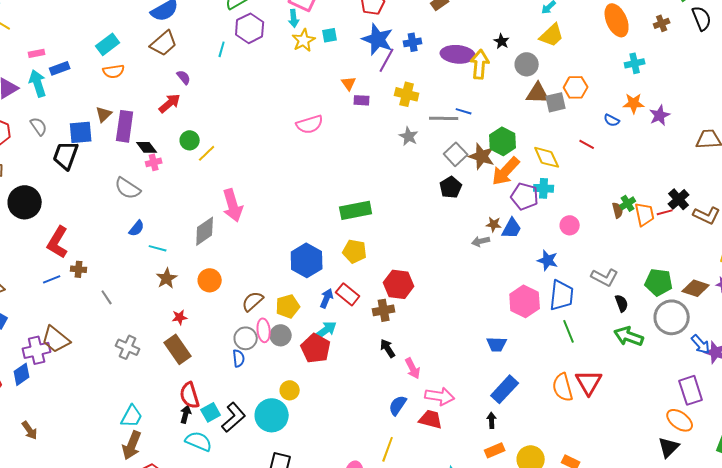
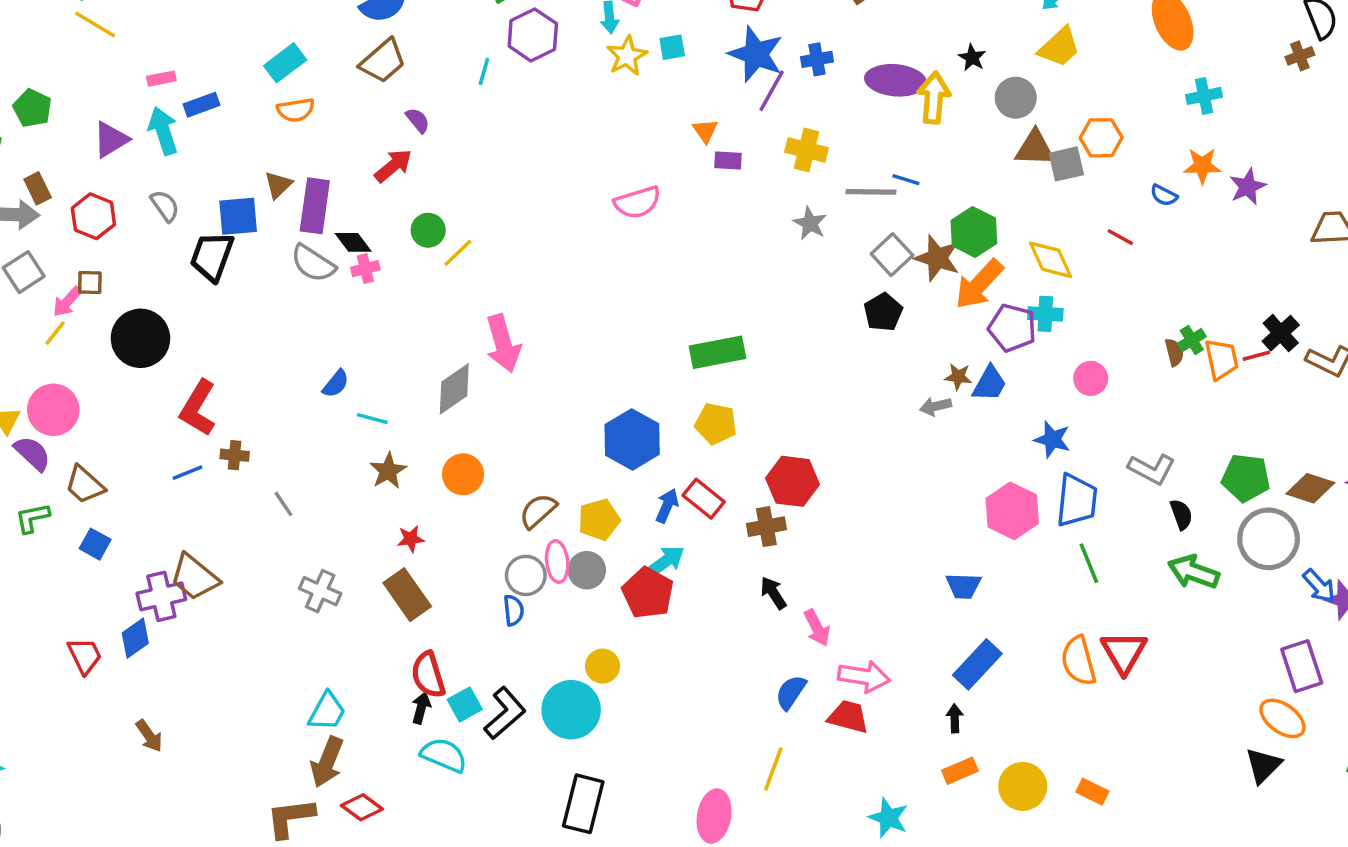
brown cross: (662, 23) -> (1300, 56), moved
gray semicircle: (128, 188) -> (313, 263), moved

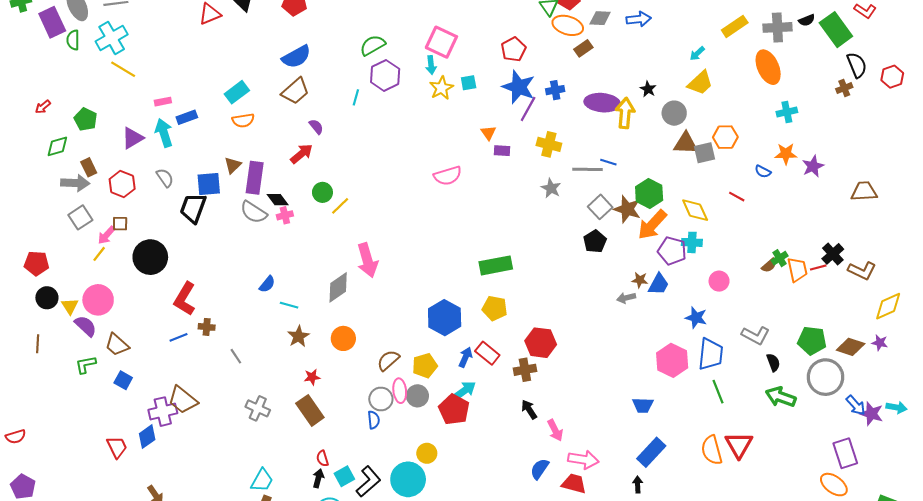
brown semicircle: (1174, 352) -> (769, 265), turned 63
red semicircle: (428, 675) -> (322, 458), size x0.6

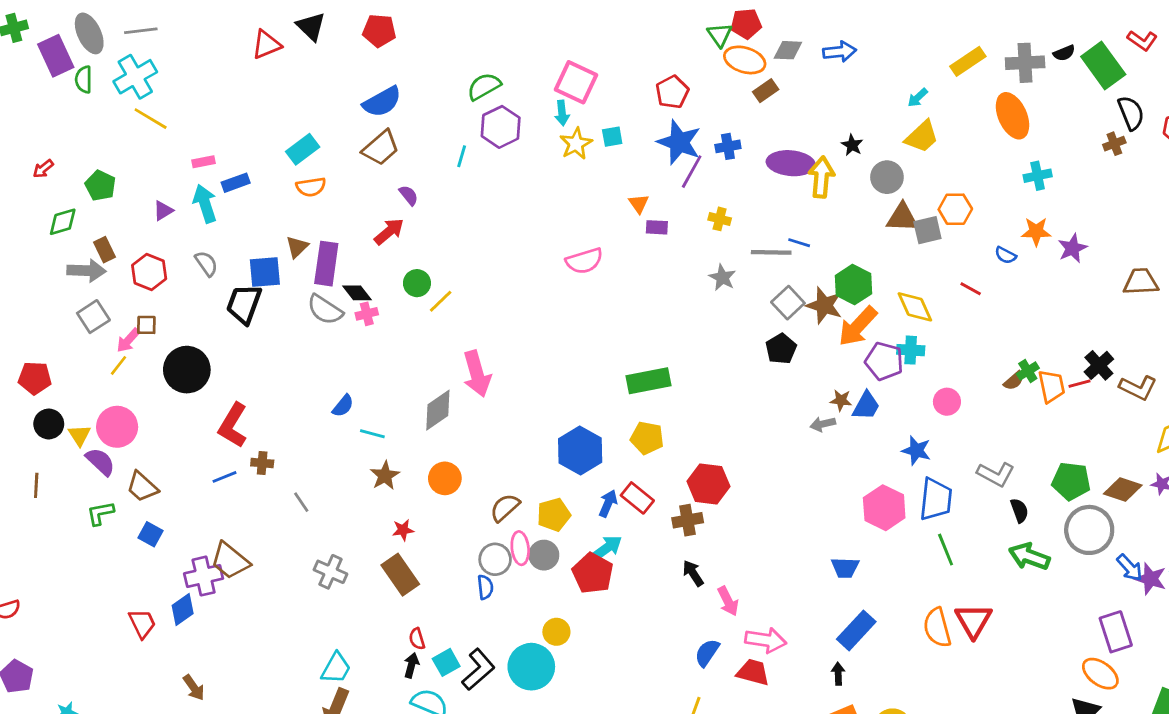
purple triangle: (133, 138) -> (163, 211), size x0.7
yellow cross: (549, 144) -> (720, 219), size x0.7

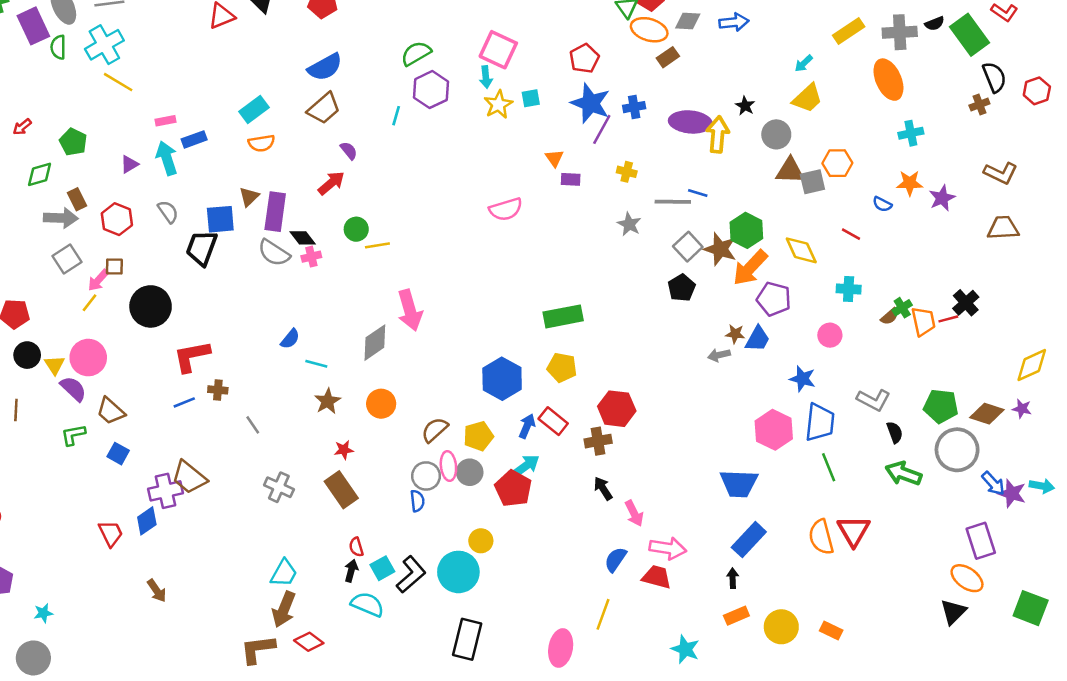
yellow line: (441, 301) -> (377, 245), turned 35
cyan cross: (911, 350) -> (849, 289), moved
brown L-shape: (1138, 388) -> (1001, 173), moved
red L-shape: (233, 425) -> (192, 356), turned 48
blue trapezoid: (845, 568) -> (739, 483), size x1.5

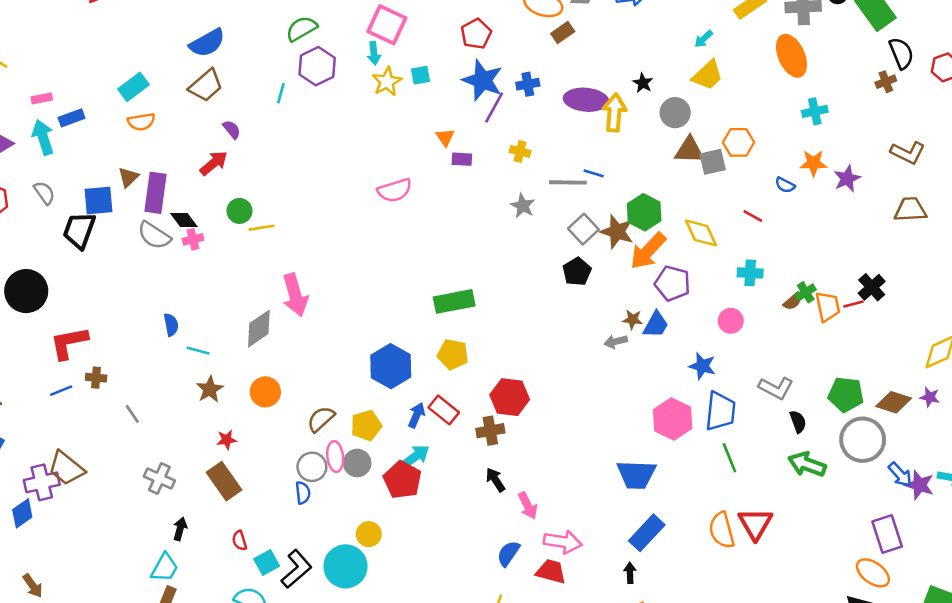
blue semicircle: (290, 339) -> (171, 325), turned -50
black arrow: (351, 571) -> (180, 529), moved

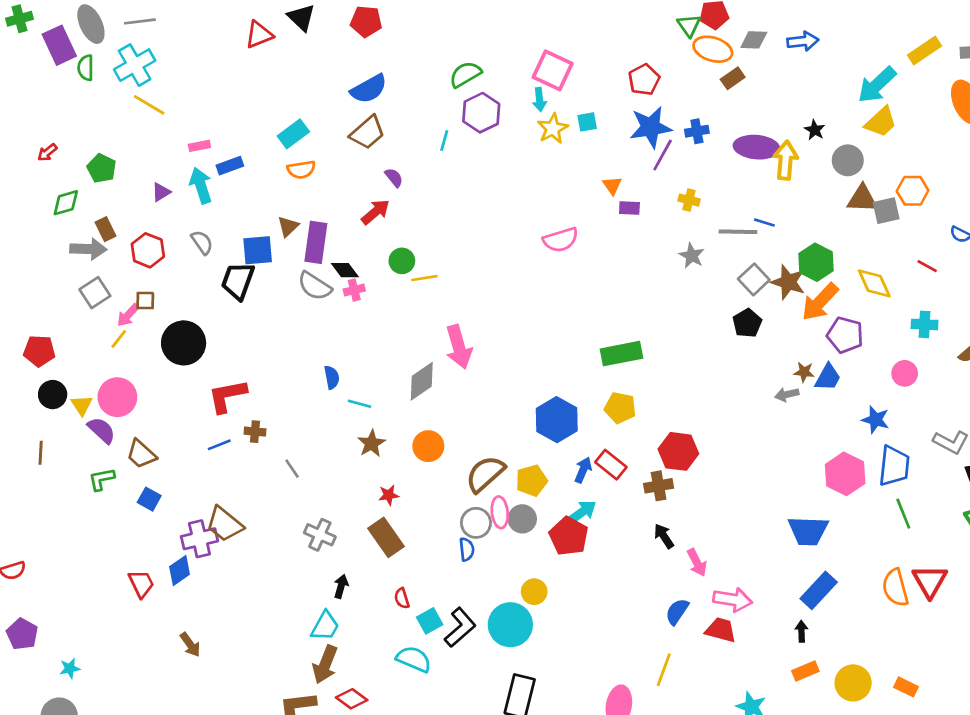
cyan arrow: (704, 39) -> (877, 85), size x2.0
blue star: (483, 80) -> (651, 127), turned -30
brown semicircle: (321, 419) -> (485, 474), size x1.4

